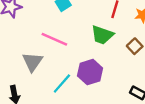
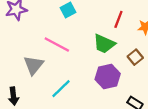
purple hexagon: (90, 72) -> (108, 77), moved

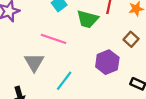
green trapezoid: (104, 44) -> (88, 19), moved

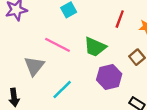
green trapezoid: (88, 19) -> (95, 47), moved

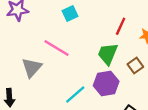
green trapezoid: (95, 47) -> (108, 54), moved, turned 85
cyan line: (62, 89) -> (75, 94), moved

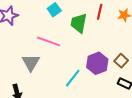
green trapezoid: (108, 54) -> (79, 23), moved
brown square: (135, 65) -> (121, 61), moved

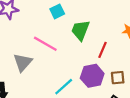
red line: (100, 12) -> (103, 50), moved
brown square: (121, 61) -> (118, 78), turned 32

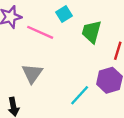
pink line: (45, 44) -> (40, 32), moved

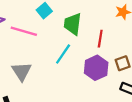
cyan line: (80, 95) -> (63, 54), moved

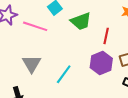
green trapezoid: (73, 24) -> (81, 21), turned -120
cyan line: (63, 54) -> (64, 74), moved

